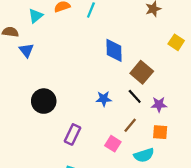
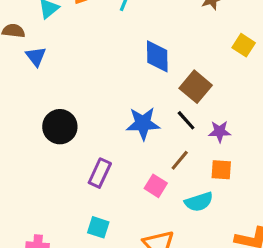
blue star: (104, 99) -> (143, 123), size x1.5

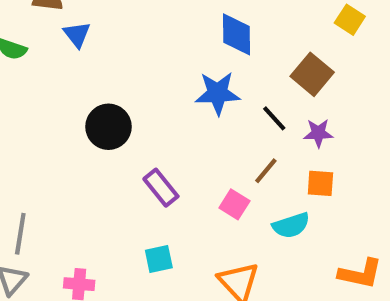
brown square: (196, 87) -> (312, 74), moved
blue star: (143, 123) -> (218, 93), moved
purple rectangle: (100, 173) -> (161, 188), turned -64
cyan square: (98, 227) -> (159, 259), turned -30

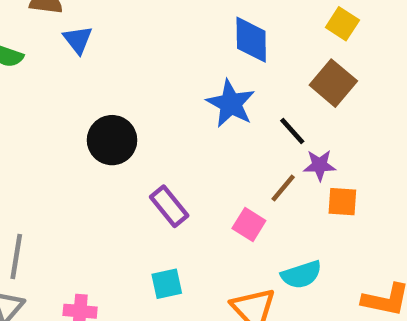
yellow square: (350, 20) -> (342, 24), moved
blue star: (218, 93) -> (231, 104), turned 30
purple star: (318, 133) -> (320, 165), moved
cyan semicircle: (291, 225) -> (301, 275), moved

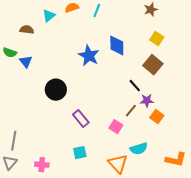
blue triangle: (78, 40) -> (26, 62), moved
blue star: (231, 104) -> (89, 56), moved
orange square: (342, 202) -> (157, 117), turned 32

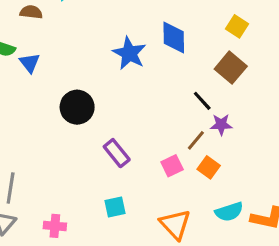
orange square: (157, 117) -> (209, 167), moved
pink square: (116, 127) -> (172, 166), turned 32
cyan semicircle: (139, 149) -> (229, 212), moved

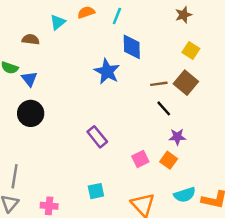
blue diamond: (174, 37) -> (132, 47), moved
black circle: (77, 107) -> (31, 113), moved
purple star: (221, 125) -> (177, 137), moved
brown line: (196, 140) -> (159, 84), moved, turned 42
purple rectangle: (117, 153) -> (97, 137), moved

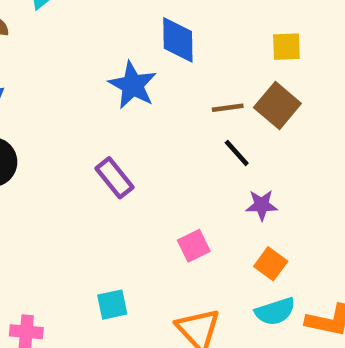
yellow square: (191, 51) -> (286, 47), turned -35
purple rectangle: (97, 137) -> (115, 178), moved
orange square: (169, 160) -> (271, 264), moved

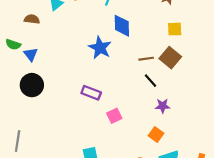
purple rectangle: (115, 178) -> (91, 93), turned -30
pink square: (194, 246) -> (114, 116), moved
orange square: (271, 264) -> (156, 134), moved

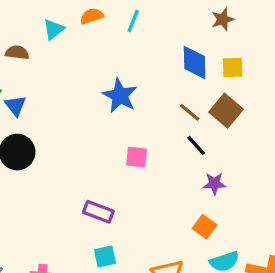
blue diamond: (122, 26) -> (195, 63), moved
brown line: (146, 59) -> (190, 112), turned 48
purple rectangle: (91, 93) -> (98, 212), moved
pink square: (114, 116) -> (137, 157), moved, turned 32

